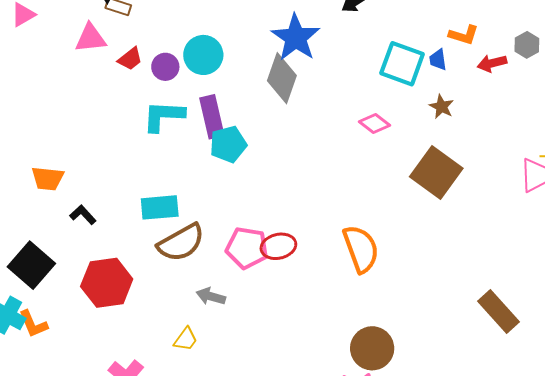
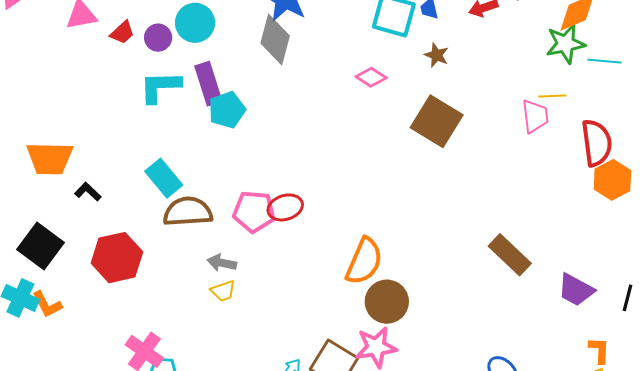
orange trapezoid: (48, 179) -> (50, 158), size x1.4
cyan rectangle: (160, 207) -> (164, 178), turned 60
brown semicircle: (181, 243) -> (188, 212), turned -150
orange semicircle: (361, 249) -> (364, 261), moved, turned 48
yellow trapezoid: (186, 339) -> (223, 291), moved, turned 40

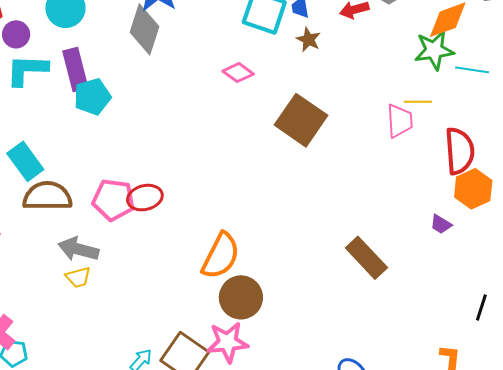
purple circle: (158, 38) -> (16, 34), moved
brown star: (437, 55) -> (308, 40), moved
gray arrow: (222, 263) -> (78, 249), size x1.4
purple trapezoid: (576, 290) -> (441, 224), moved, size x0.6

